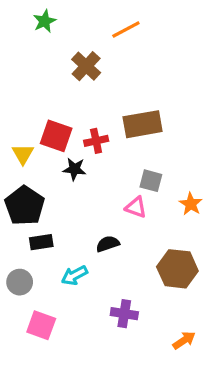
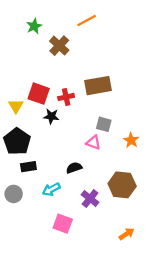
green star: (45, 21) -> (34, 26), moved
purple cross: (124, 314) -> (90, 199), moved, turned 30
pink square: (41, 325) -> (63, 224), moved

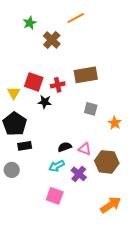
pink triangle: (93, 143) -> (85, 149), moved
cyan arrow: (51, 189) -> (57, 166), moved
orange arrow: (127, 234) -> (111, 205), size x1.5

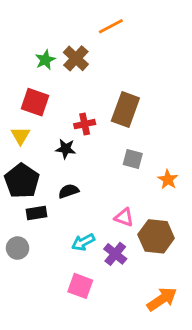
green star: (30, 23) -> (45, 60), moved
brown rectangle: (86, 75) -> (125, 109), turned -60
red square: (34, 82) -> (35, 102), moved
black semicircle: (65, 147) -> (69, 191), moved

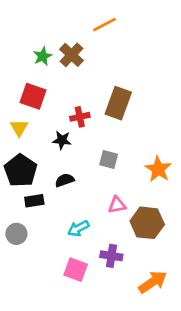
gray square: (133, 159) -> (109, 160), moved
orange star: (168, 179) -> (158, 169), size x1.4
pink triangle: (124, 217) -> (117, 205), turned -30
purple cross: (115, 254) -> (111, 256), moved, turned -30

